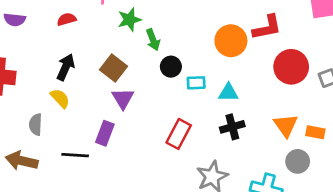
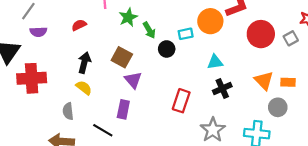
cyan rectangle: (196, 83) -> (186, 34), moved
black line: (75, 155) -> (103, 130), turned 36

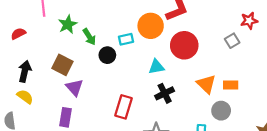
red circle: (261, 34) -> (184, 45), moved

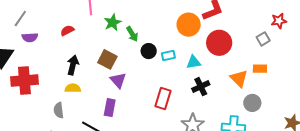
cyan rectangle: (126, 39) -> (168, 55), moved
orange rectangle: (231, 85) -> (260, 69), moved
yellow semicircle: (25, 97) -> (73, 88), turned -35

